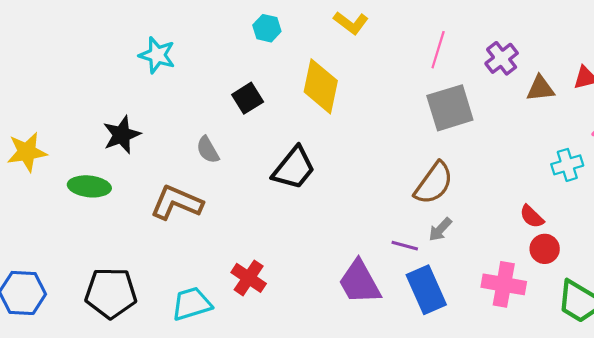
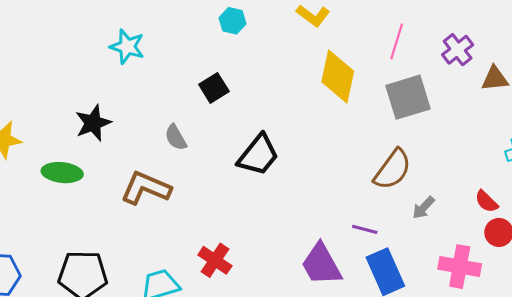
yellow diamond: (321, 86) -> (338, 77), moved
gray arrow: (440, 229) -> (424, 208), moved

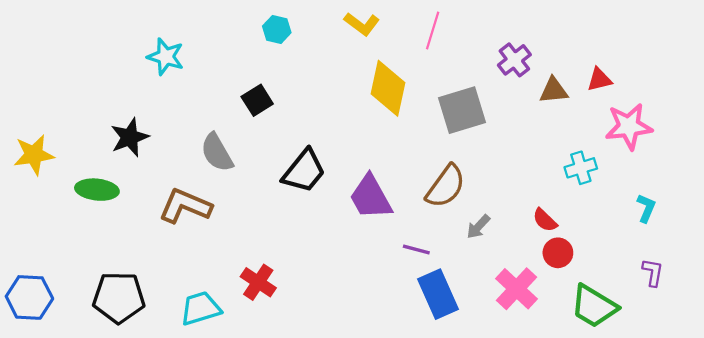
pink line: (397, 41) -> (433, 31), moved
gray semicircle: (176, 137) -> (217, 153), size x1.4
purple trapezoid: (321, 264) -> (371, 197), moved
pink cross: (460, 267) -> (517, 289), turned 33

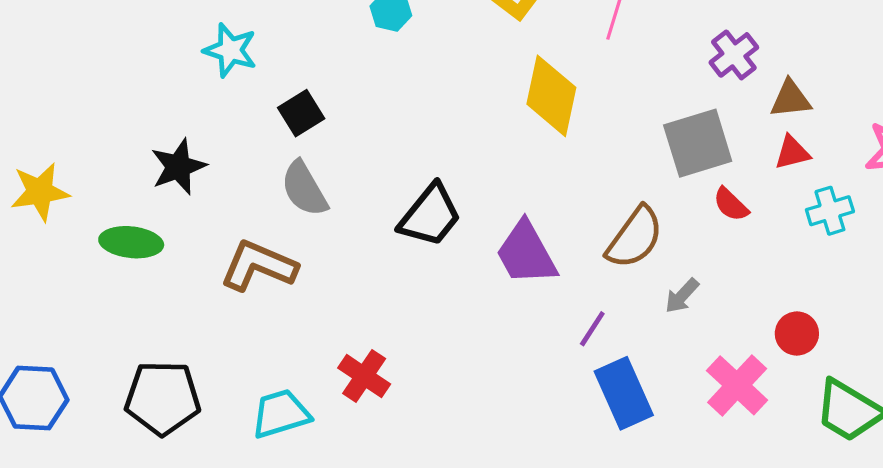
red triangle: (599, 80) -> (792, 153), moved
black square: (257, 100) -> (301, 113), moved
gray square: (462, 110) -> (698, 143), moved
red semicircle: (545, 220) -> (731, 204), moved
purple line: (416, 250) -> (592, 329), turned -72

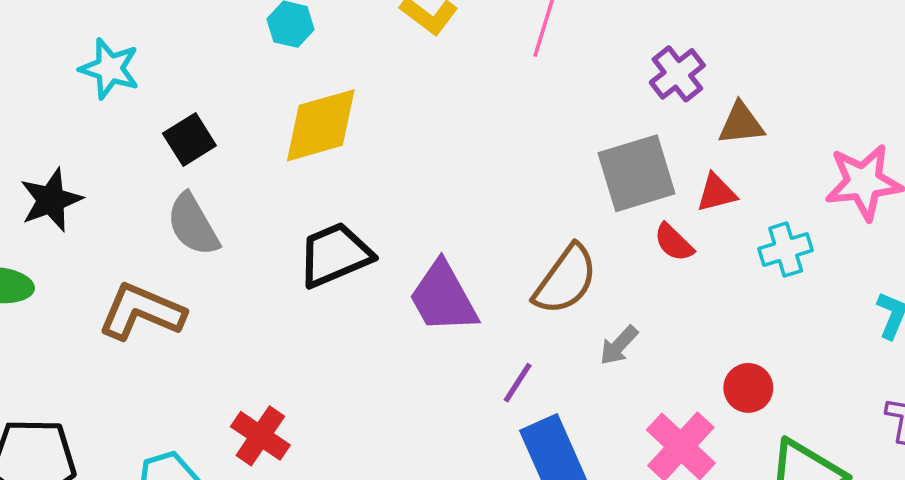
yellow diamond: (551, 96) -> (321, 125), moved, turned 62
red triangle: (792, 153) -> (716, 193), moved
black trapezoid: (430, 215) -> (335, 255), turned -152

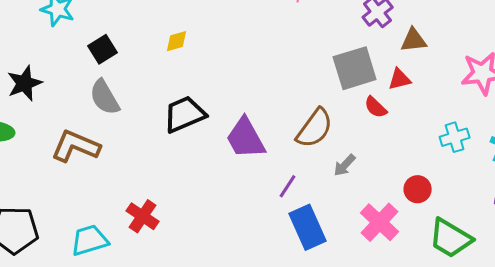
yellow diamond: (321, 125) -> (177, 41), size x0.5
cyan cross: (786, 250) -> (455, 137), moved

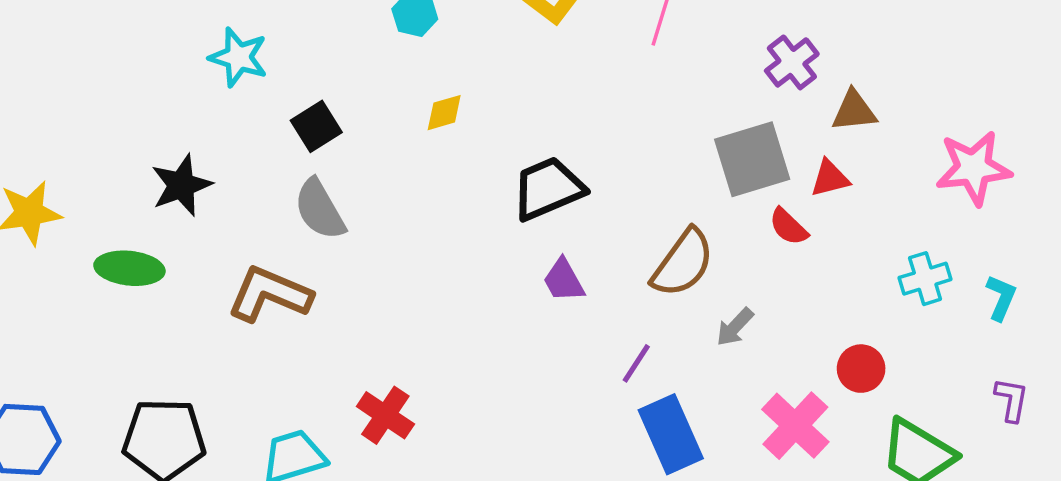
black trapezoid: (185, 114) -> (548, 189), moved
purple trapezoid: (246, 138) -> (564, 280), size x0.6

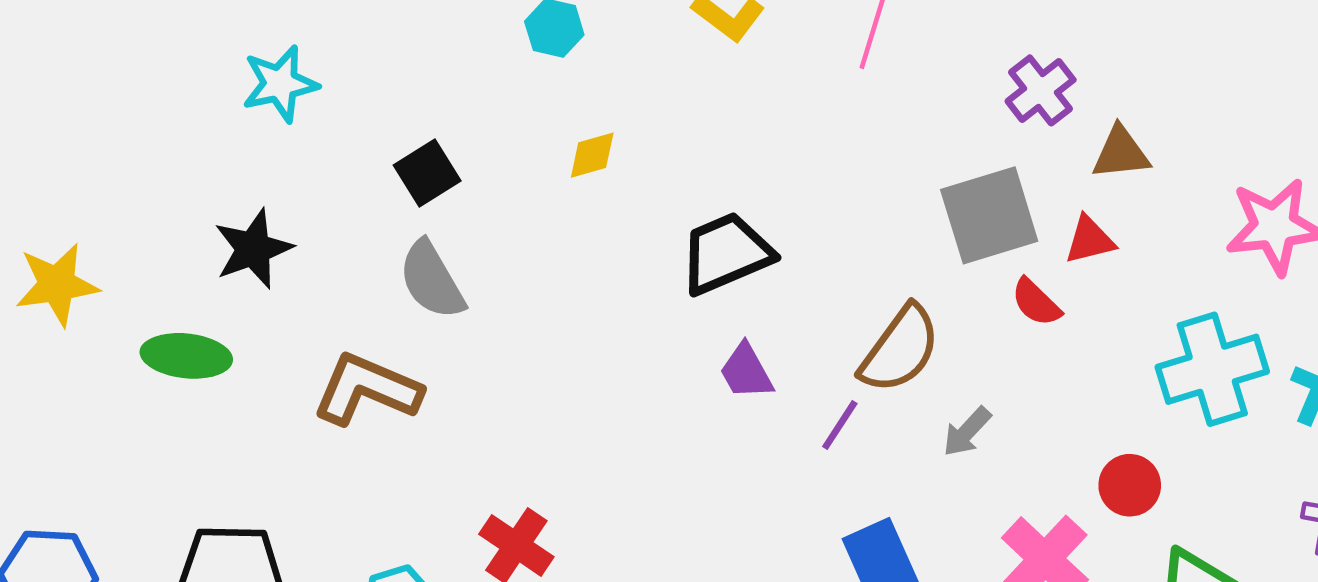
cyan star: (238, 57) -> (280, 84), moved, turned -30
cyan cross: (925, 279) -> (1212, 369), size x1.6
purple line: (636, 363) -> (840, 425), moved

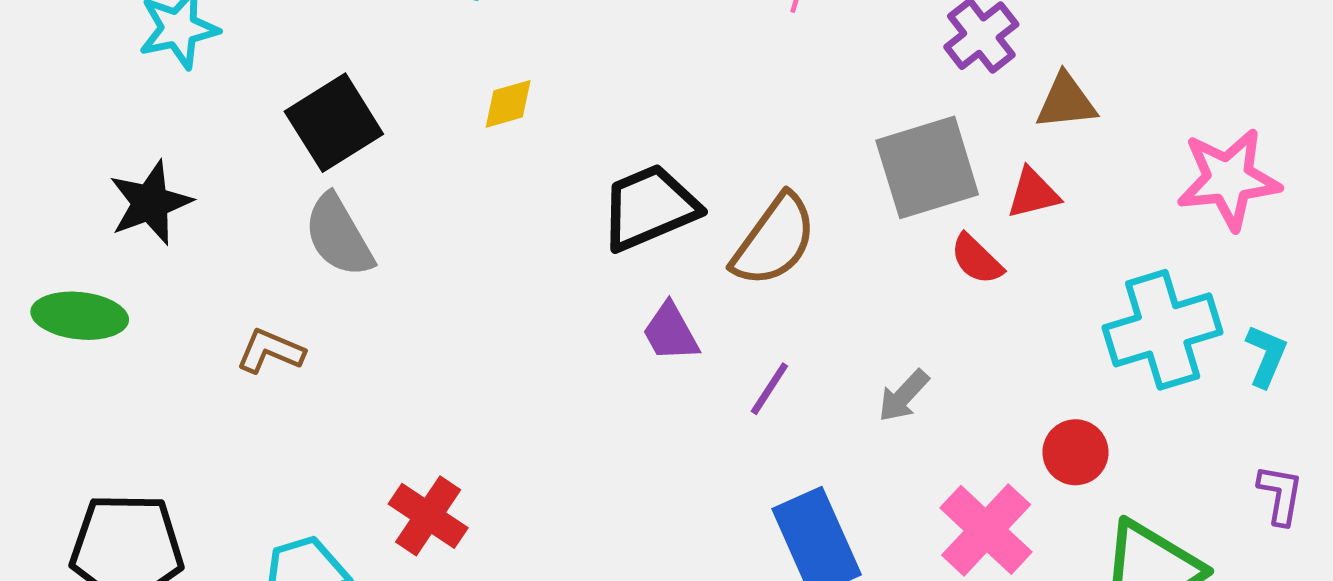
black square: (427, 173) -> (334, 123), size x1.4
brown semicircle: (900, 349) -> (774, 240), moved
brown L-shape: (367, 389) -> (270, 351), size x0.6

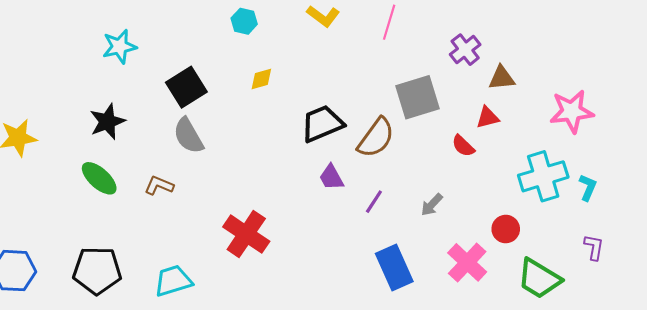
gray square: (927, 167) -> (418, 97), moved
green ellipse: (80, 316) -> (99, 178), moved, turned 36
red cross: (428, 516) -> (246, 234), moved, size x1.4

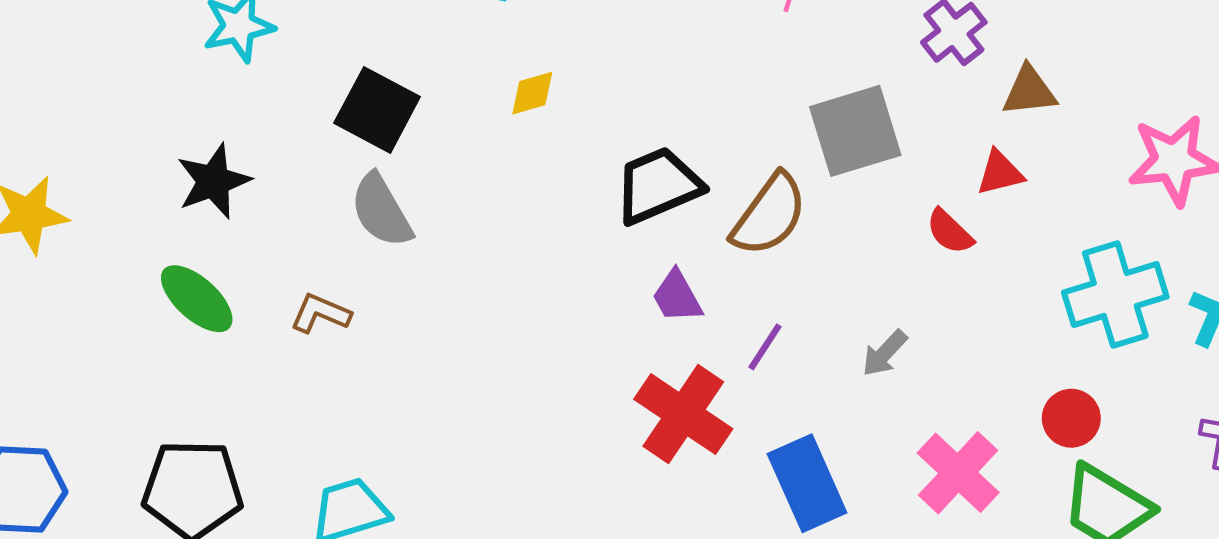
black square: (186, 87) -> (377, 110), turned -30
red circle: (506, 229) -> (1071, 418), moved
red cross: (246, 234) -> (683, 414), moved

